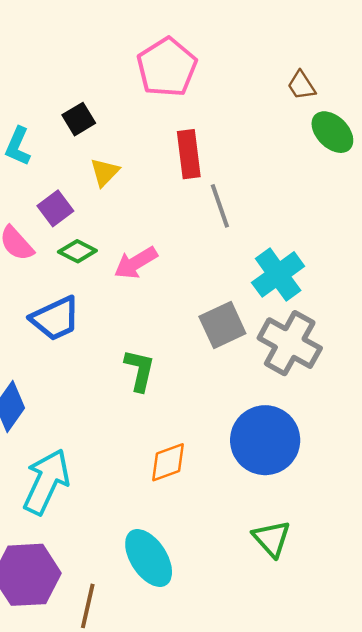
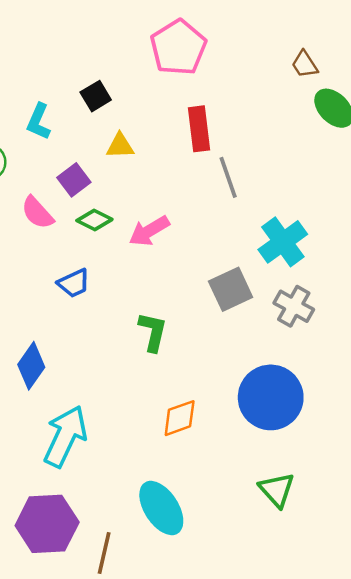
yellow triangle: (105, 172) -> (120, 146), turned 44
blue trapezoid: (55, 318) -> (74, 283), size x0.7
gray cross: (290, 343) -> (294, 306), size x0.7

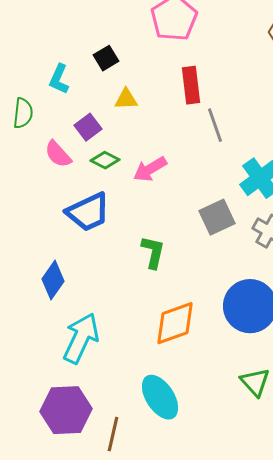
blue trapezoid: (74, 283) -> (88, 212), size x1.6
orange diamond: (180, 418) -> (175, 323), size x1.4

